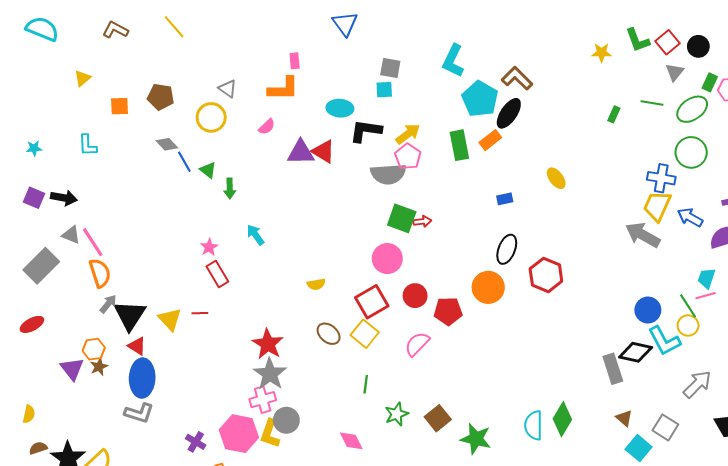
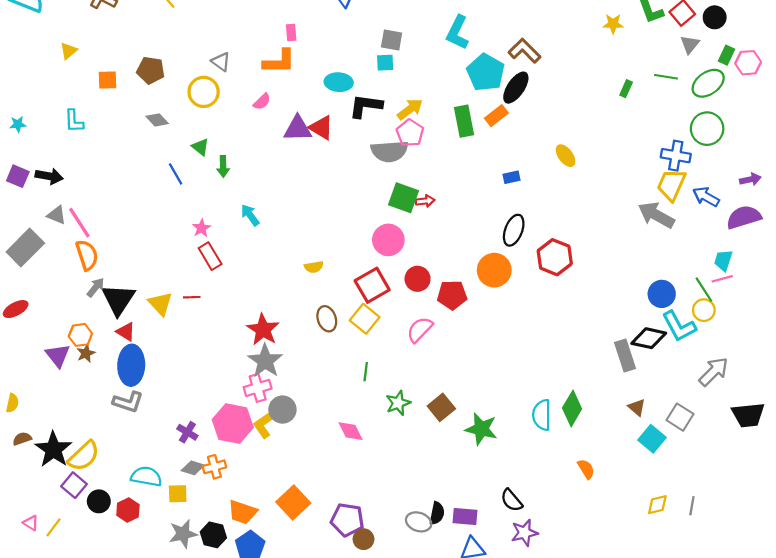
blue line: (184, 162) -> (176, 174), moved
brown ellipse: (329, 334) -> (327, 319), turned 30
yellow L-shape: (270, 434) -> (265, 424), turned 36

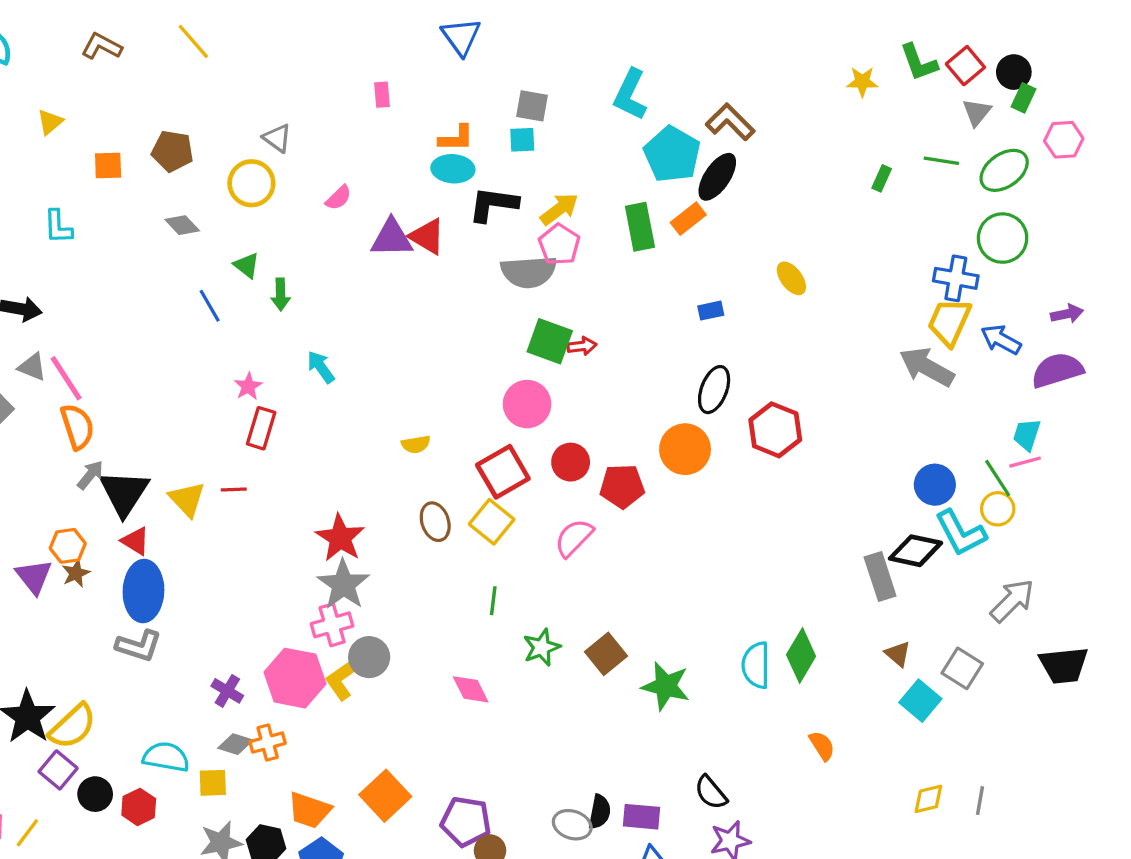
green rectangle: (727, 55) -> (1023, 98), moved
orange L-shape: (279, 62) -> (456, 138), moved, size x0.7
red rectangle: (210, 256) -> (261, 428), turned 48

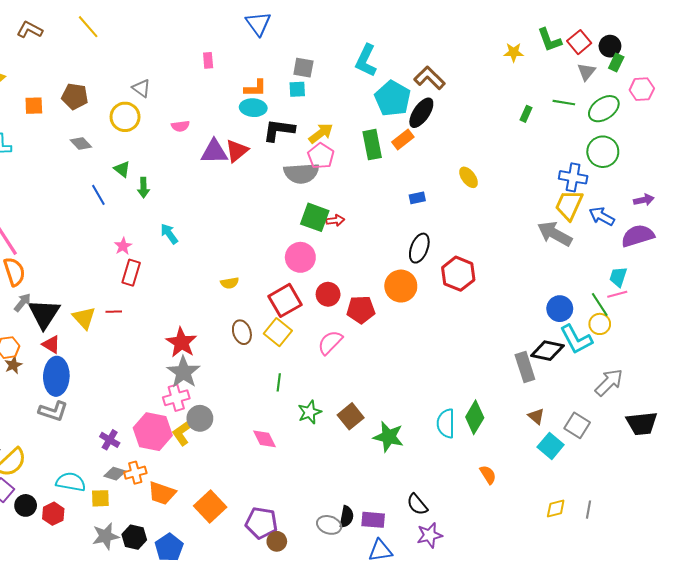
pink semicircle: (339, 198) -> (180, 126), turned 36
red triangle: (427, 236) -> (237, 151), turned 50
orange trapezoid: (309, 810) -> (162, 493), moved

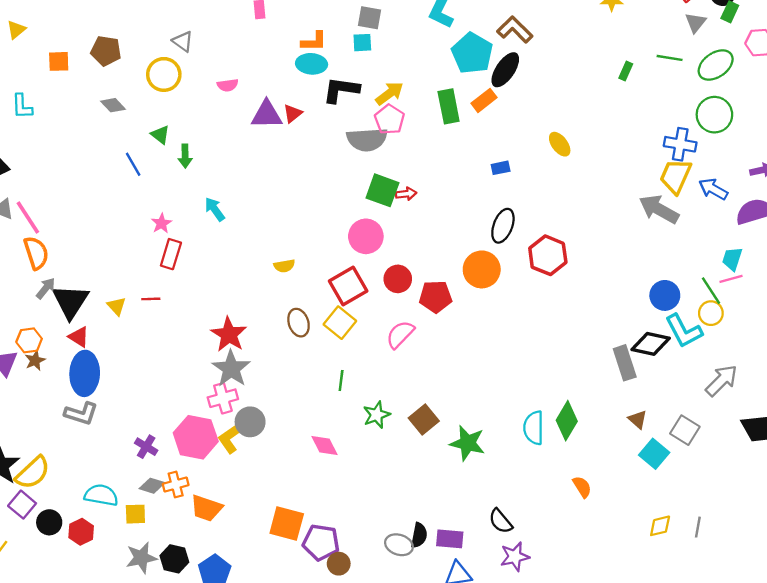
red triangle: (237, 151) -> (293, 113), size x0.7
yellow triangle: (84, 318) -> (117, 306), size x0.7
orange square: (210, 506) -> (287, 523), moved, turned -32

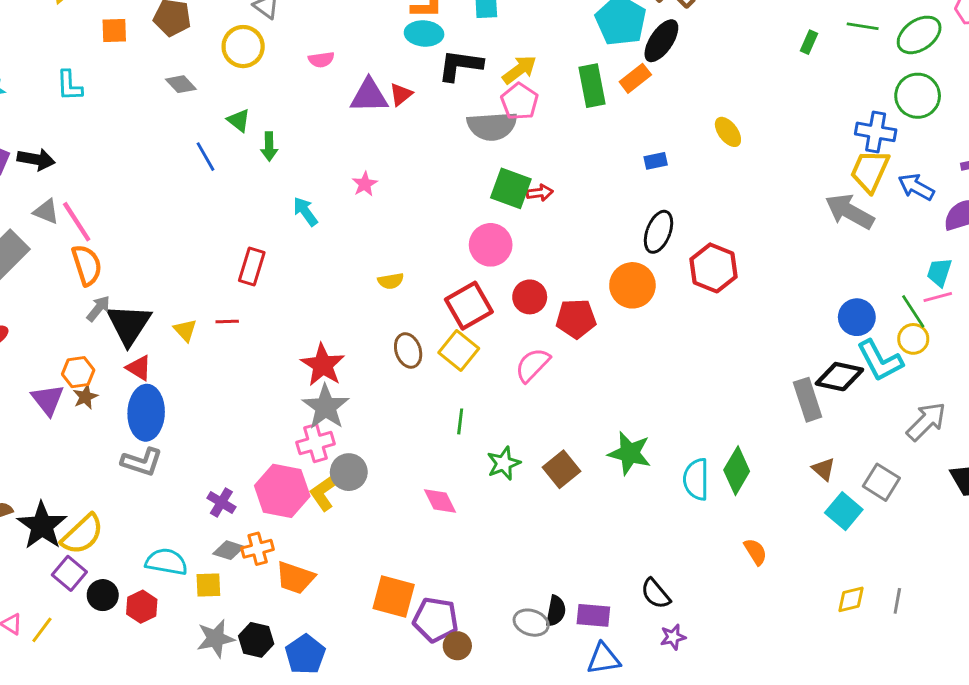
pink star: (161, 223) -> (365, 184), moved
green star: (467, 443) -> (630, 453), moved
purple star: (515, 557) -> (673, 637), size x0.7

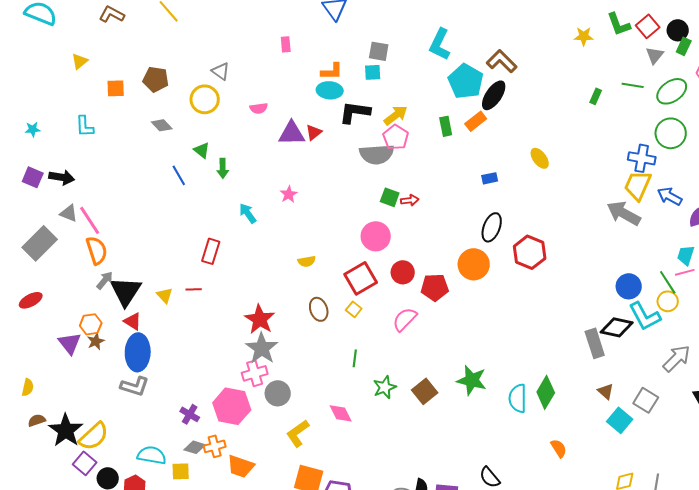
green rectangle: (592, 86) -> (446, 126), size x0.7
green square: (511, 188) -> (390, 197), size x0.7
yellow square: (459, 350) -> (354, 309), size x0.6
yellow L-shape: (326, 491) -> (298, 433), moved

